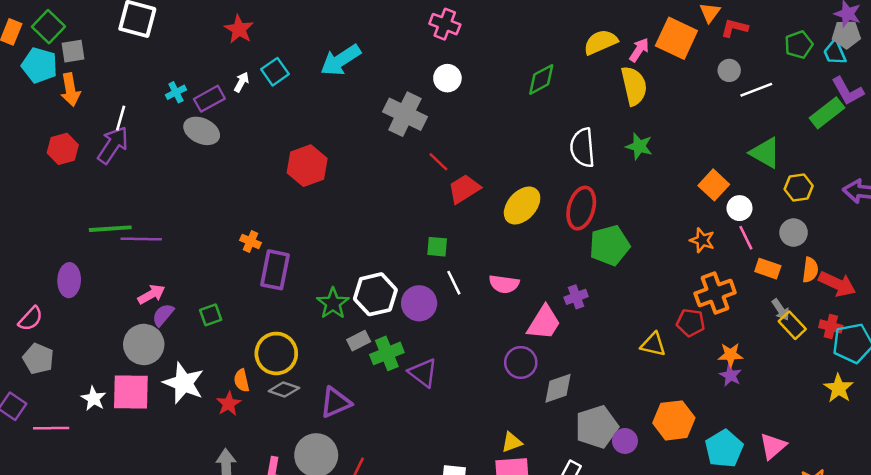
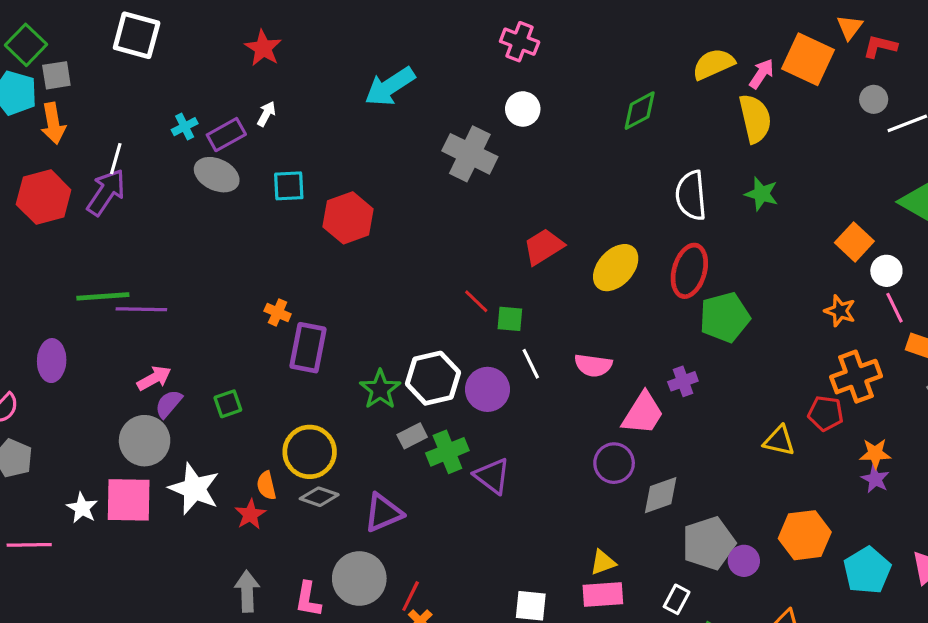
cyan square: (275, 72) -> (289, 186), moved, turned 32
red hexagon: (63, 149) -> (44, 197), size x1.4
red line: (438, 162) -> (476, 301), moved

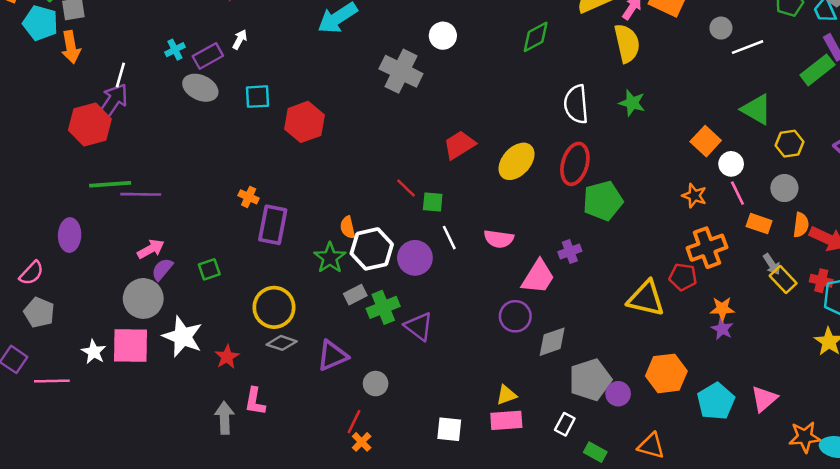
red hexagon: (44, 197) -> (90, 125), moved
yellow triangle: (779, 441) -> (646, 298), size x1.5
orange semicircle: (266, 486) -> (348, 227), moved
gray circle: (359, 578) -> (376, 384), moved, size x0.6
pink L-shape: (308, 599) -> (255, 401), moved

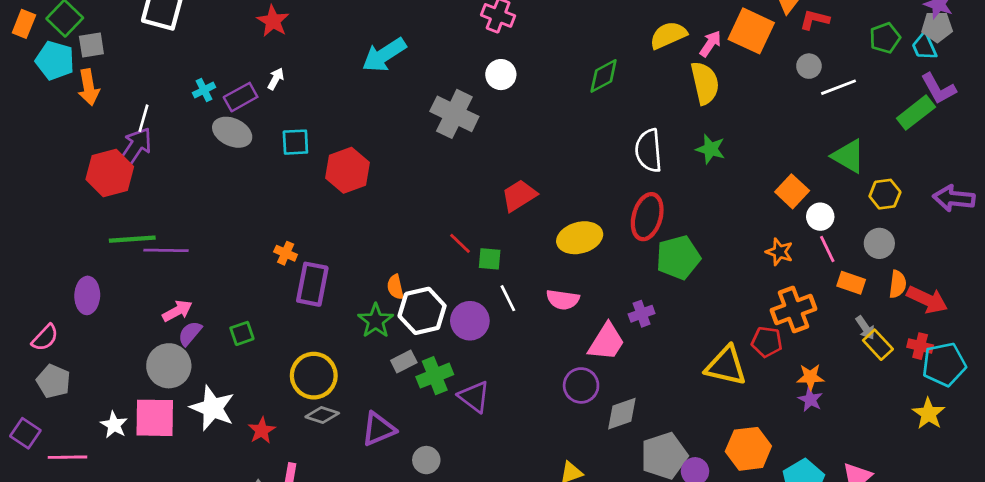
yellow ellipse: (517, 161) -> (580, 238), moved, turned 33

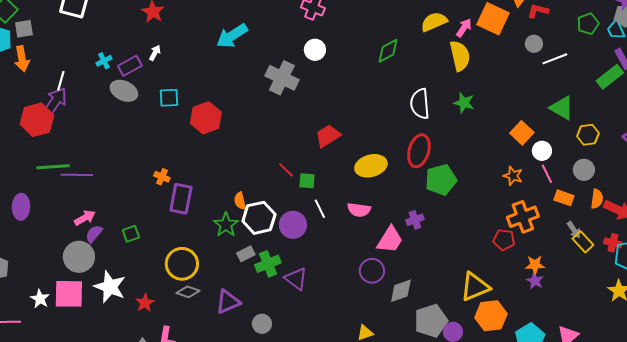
yellow triangle: (726, 366) -> (475, 287), moved, turned -36

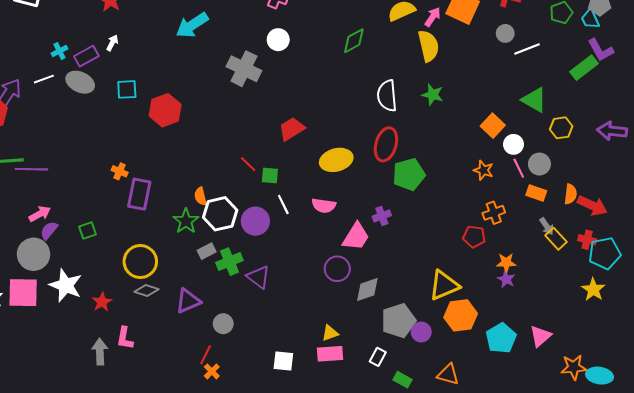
white line: (61, 81) -> (44, 79), moved, turned 54
gray circle: (584, 170) -> (539, 164), moved
orange cross: (523, 217) -> (494, 213), size x0.7

